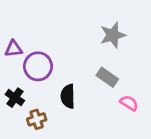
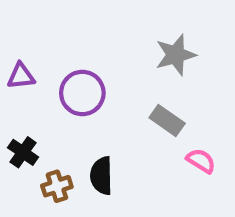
purple circle: (38, 66) -> (82, 93), moved
black semicircle: (68, 96) -> (101, 176), moved

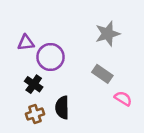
purple triangle: (21, 76) -> (26, 43), moved
black cross: (23, 152) -> (34, 84), moved

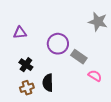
gray star: (108, 34) -> (98, 22), moved, turned 30
purple circle: (51, 57) -> (58, 44), moved

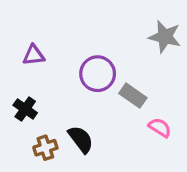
black cross: (26, 65) -> (25, 109), moved
black semicircle: (48, 83) -> (81, 139), turned 144

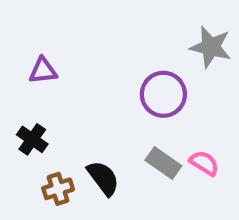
purple circle: (98, 74) -> (163, 94), moved
gray rectangle: (133, 96) -> (163, 163), moved

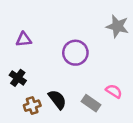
purple circle: (163, 94) -> (75, 53), moved
gray rectangle: (163, 163) -> (91, 103), moved

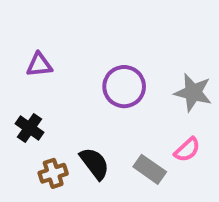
gray star: (117, 26) -> (193, 92), moved
pink semicircle: (114, 91) -> (187, 150), turned 105

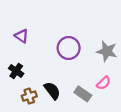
purple triangle: (39, 65) -> (22, 36), turned 40

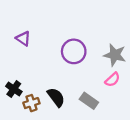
black cross: (16, 71) -> (14, 89), moved
pink semicircle: (104, 83) -> (112, 80), moved

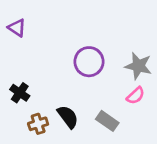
purple triangle: (23, 38) -> (17, 28), moved
black cross: (14, 89) -> (20, 93), moved

